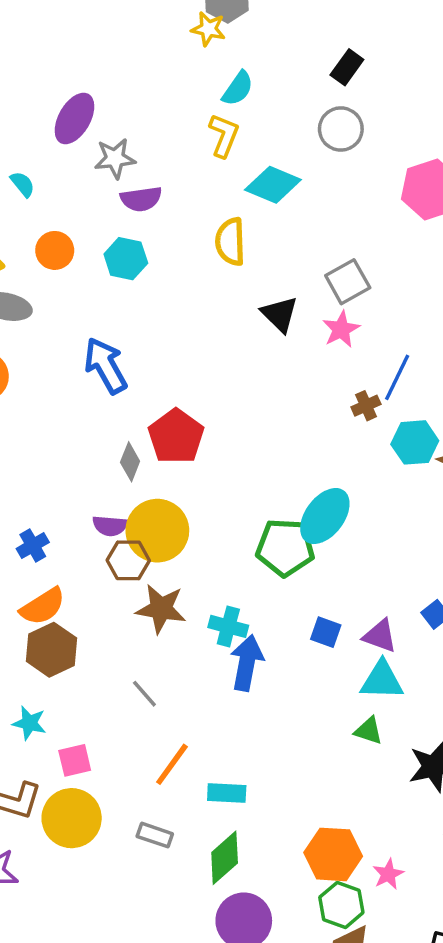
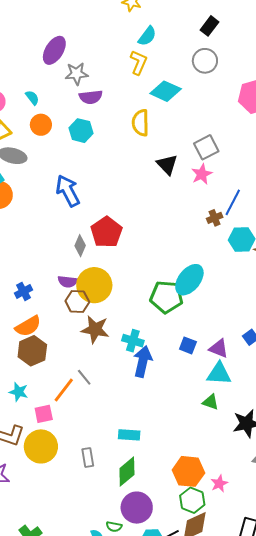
cyan semicircle: (23, 184) -> (32, 98), moved
orange line: (172, 764) -> (64, 390), moved
gray rectangle: (155, 835) -> (88, 457), turned 60

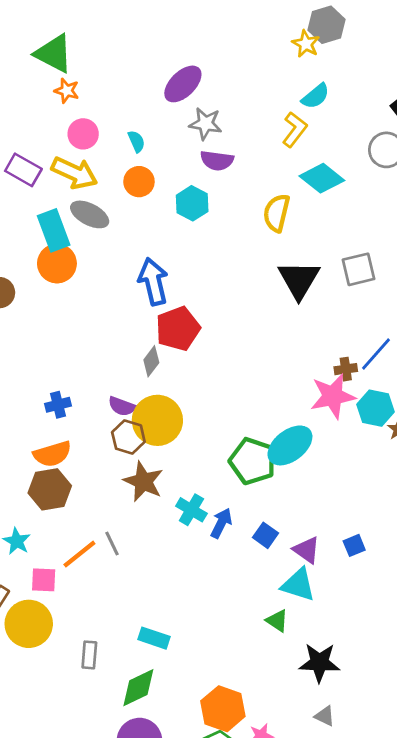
black triangle: (167, 165) -> (299, 280), size x1.4
pink star: (202, 174) -> (333, 396), moved, size x1.5
red pentagon: (106, 232) -> (178, 329), moved
blue arrow: (143, 361) -> (221, 523), moved, size x0.7

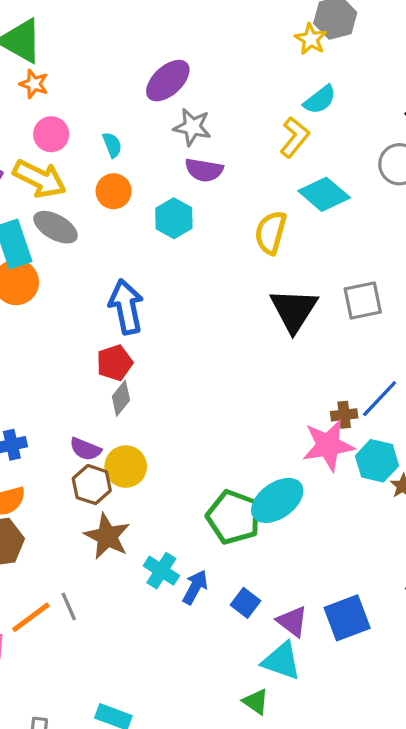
red pentagon: (178, 329) -> (115, 363), moved, size x0.7
yellow circle: (157, 420) -> (126, 467), size x0.7
blue square: (354, 545) -> (347, 618), size x1.8

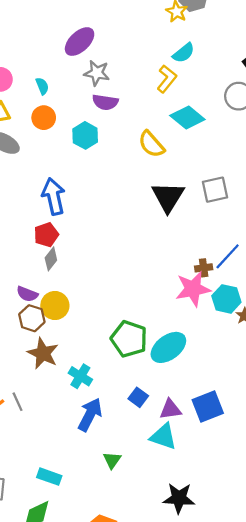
yellow semicircle: (271, 233) -> (151, 144), turned -56
cyan ellipse: (277, 500) -> (168, 347), moved
blue arrow: (195, 587) -> (90, 415), moved, size x1.4
purple triangle: (292, 621) -> (170, 409), turned -45
green triangle: (256, 702) -> (112, 460), moved, turned 30

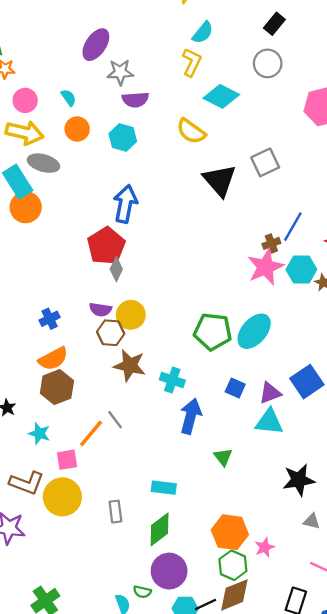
blue arrow: (54, 196) -> (125, 204), moved, turned 36
red pentagon: (46, 235) -> (106, 246), size x1.5

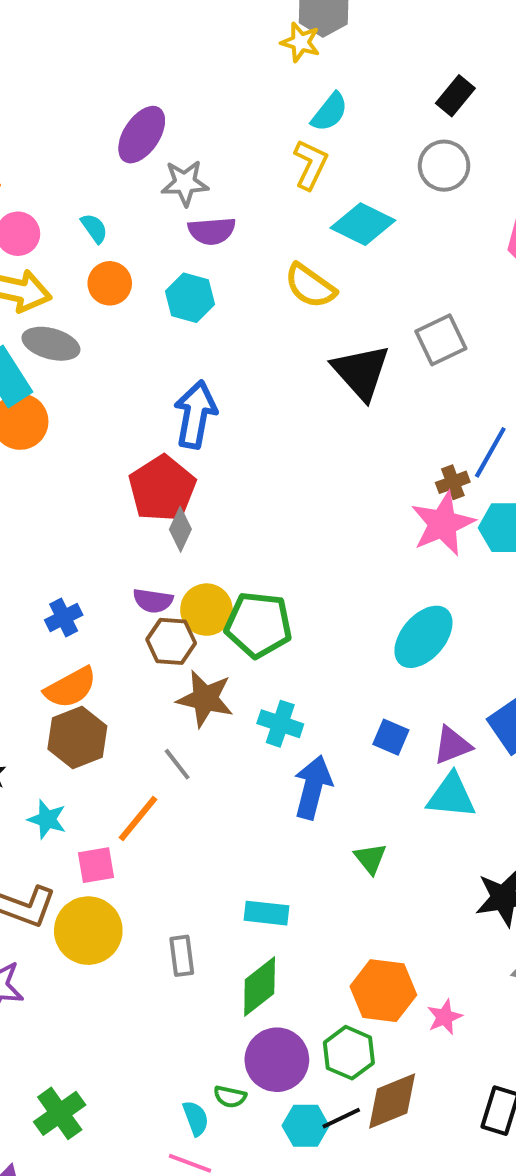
green pentagon: (213, 332) -> (258, 625), moved
gray line: (115, 420) -> (177, 764), moved
green hexagon: (233, 565) -> (349, 1053), moved

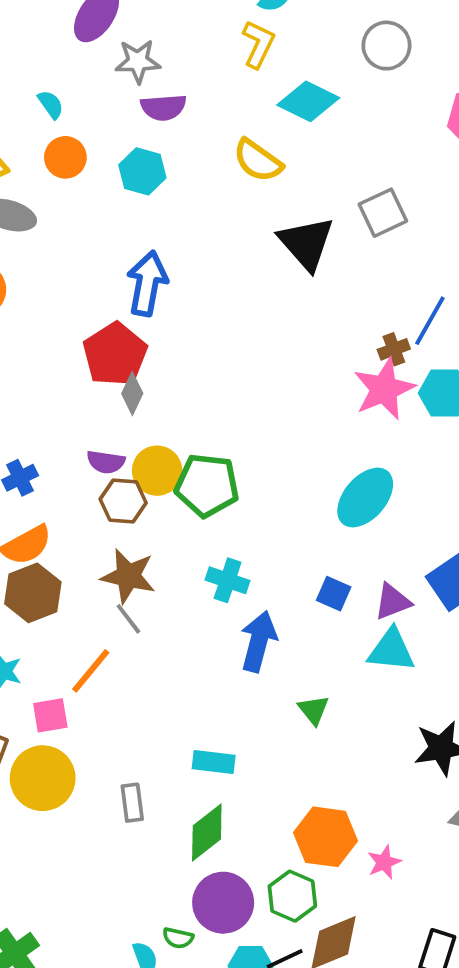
brown star: (205, 699) -> (128, 576), moved

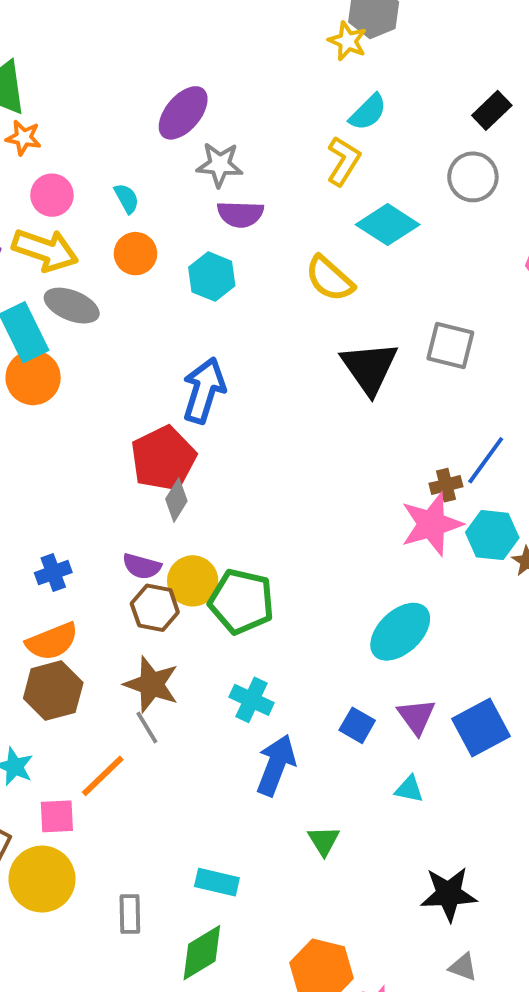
gray square: (383, 213) -> (450, 346), turned 33
purple triangle: (392, 602) -> (416, 717), moved, turned -51
cyan triangle: (391, 650) -> (409, 789), size x0.6

